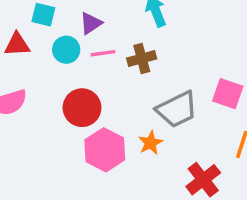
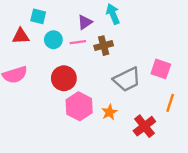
purple triangle: (91, 23) -> (85, 22), moved
orange star: (150, 143) -> (109, 112), moved

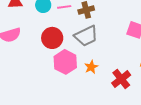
gray trapezoid: (127, 79) -> (86, 36), moved

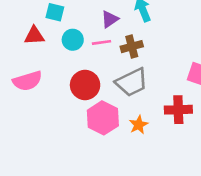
red cross: (121, 79) -> (178, 110), moved, turned 36

